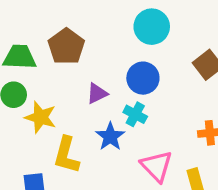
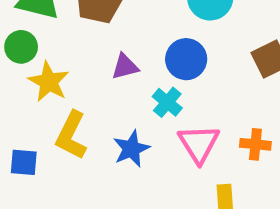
blue star: (110, 137) -> (131, 149), moved
pink triangle: (157, 166) -> (199, 144), moved

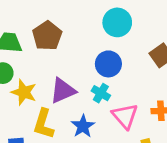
purple triangle: (125, 67) -> (63, 91), moved, size x1.5

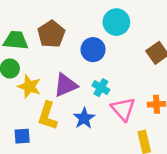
blue circle: (108, 64) -> (93, 50), moved

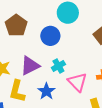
cyan cross: (101, 88) -> (58, 66), turned 32

